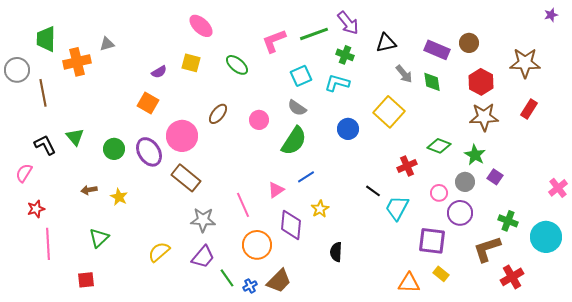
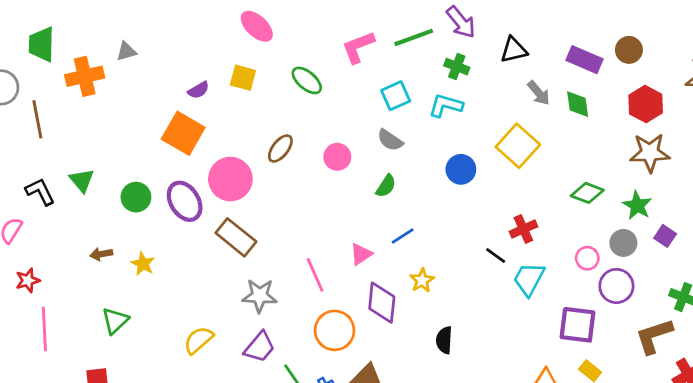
orange square: (148, 103) -> (183, 133), size x1.4
green semicircle: (294, 141) -> (386, 186), size x0.6
red cross: (407, 166) -> (523, 229), moved

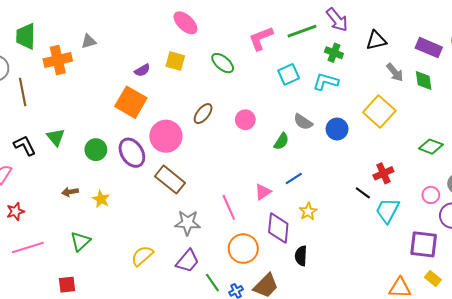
gray semicircle: (390, 140) -> (303, 122), moved
pink line: (44, 329) -> (28, 248), turned 76
black semicircle: (444, 340) -> (301, 256), moved

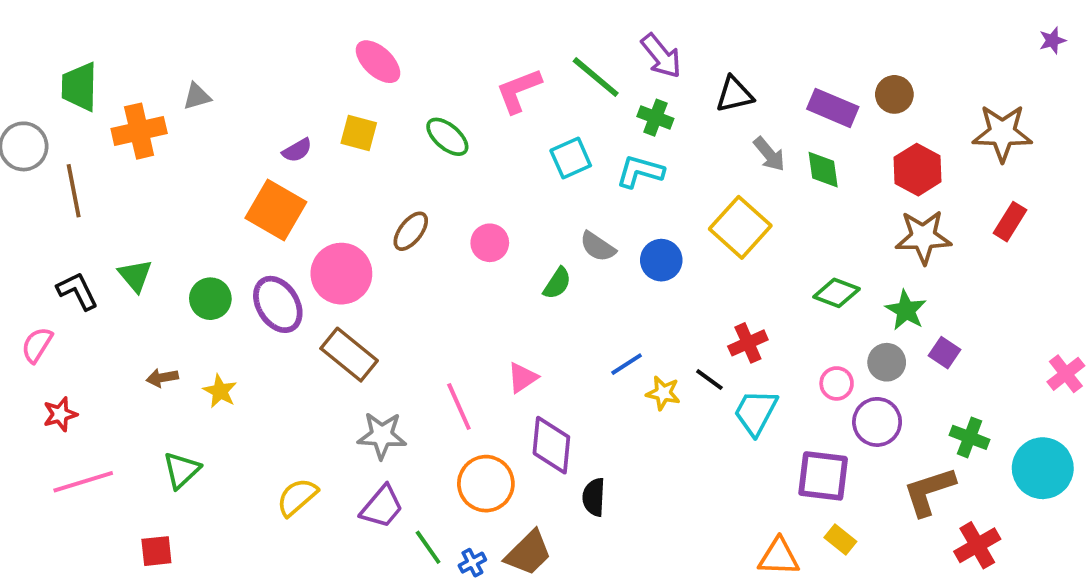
green line: (302, 31) -> (596, 77), turned 60
blue line: (294, 178) -> (627, 364), moved
yellow star: (308, 211) -> (663, 393), moved, turned -30

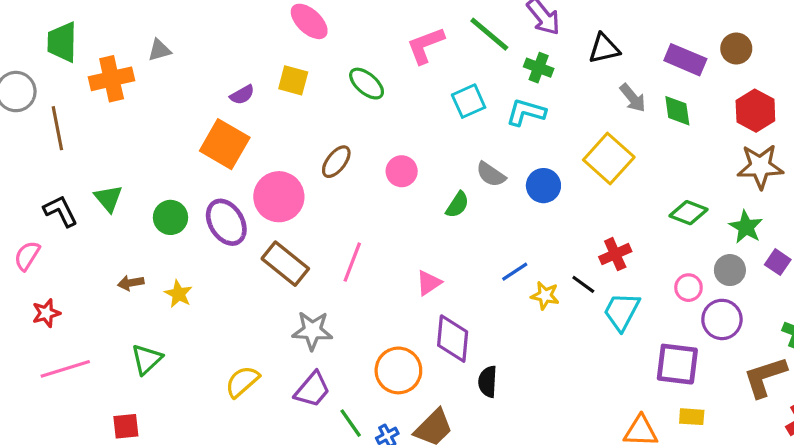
pink line: (459, 407) -> (352, 262), moved, turned 45
yellow rectangle: (840, 539) -> (692, 417), turned -35

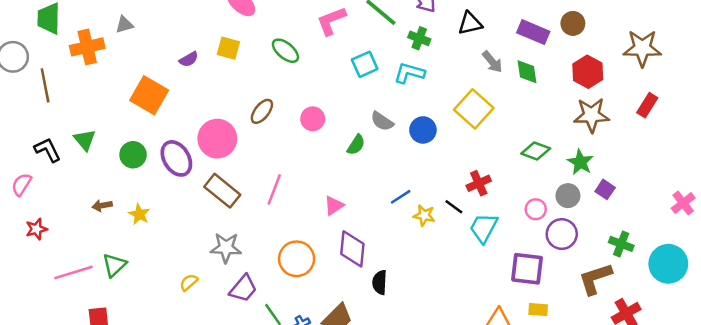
orange square: (225, 144) -> (149, 95), moved
gray star: (312, 331) -> (226, 248), moved
pink line: (65, 369) -> (74, 272), moved
orange circle: (398, 370) -> (297, 259), moved
yellow semicircle: (242, 382) -> (189, 282), size x0.7

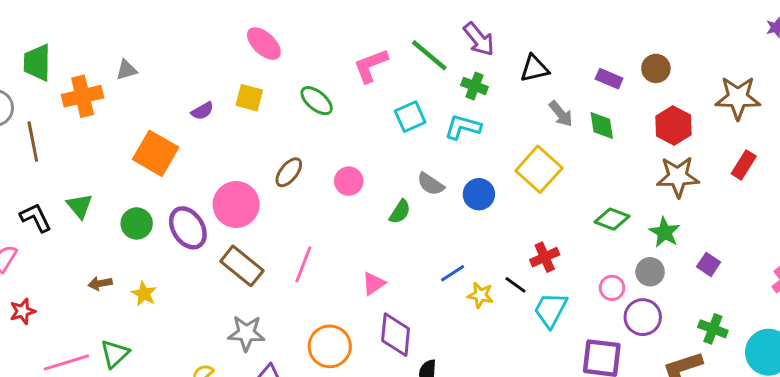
purple rectangle: (533, 32) -> (609, 79), size x0.7
purple square: (605, 189) -> (709, 264), moved

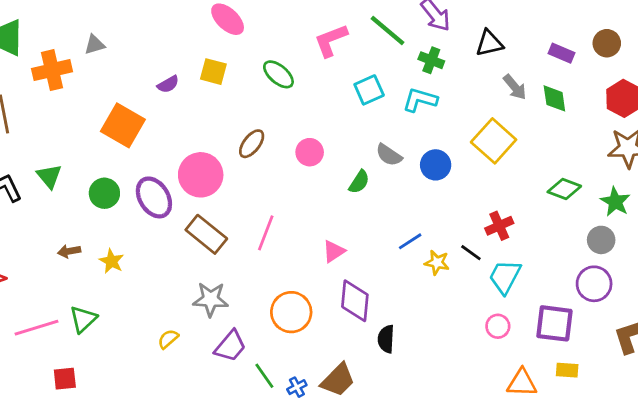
pink circle: (612, 288) -> (498, 326), moved

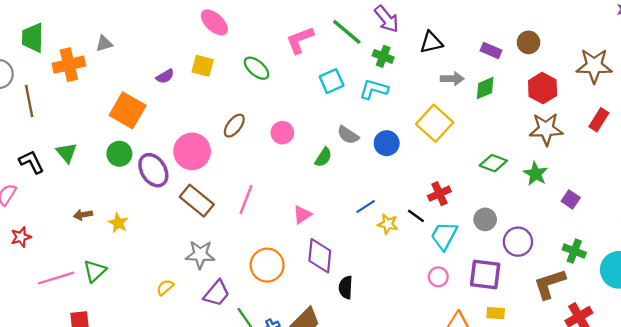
gray arrow: (515, 87) -> (452, 79), turned -50
green diamond: (554, 98) -> (485, 88), turned 75
green circle: (104, 193) -> (119, 154), moved
gray circle: (601, 240) -> (485, 219), moved

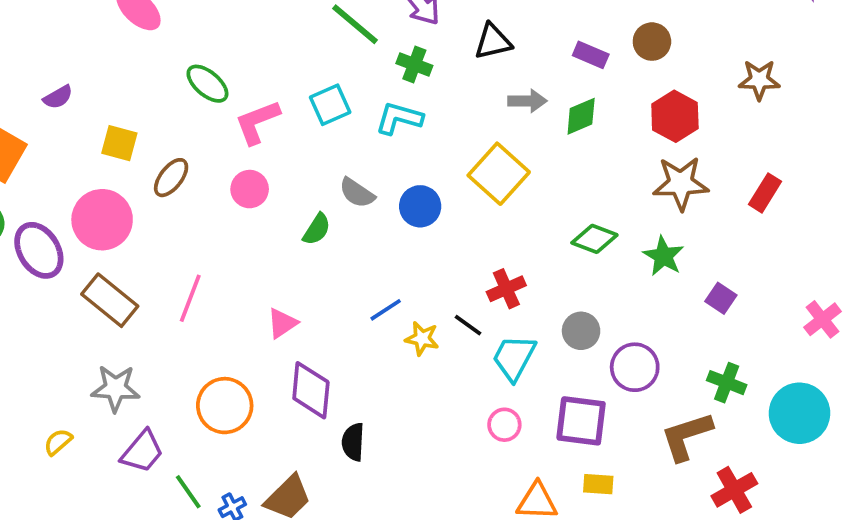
pink L-shape: (300, 40) -> (257, 122), moved
yellow square: (203, 66) -> (119, 143), moved
brown star: (594, 66) -> (759, 80), size x0.7
red rectangle: (599, 120) -> (765, 193), moved

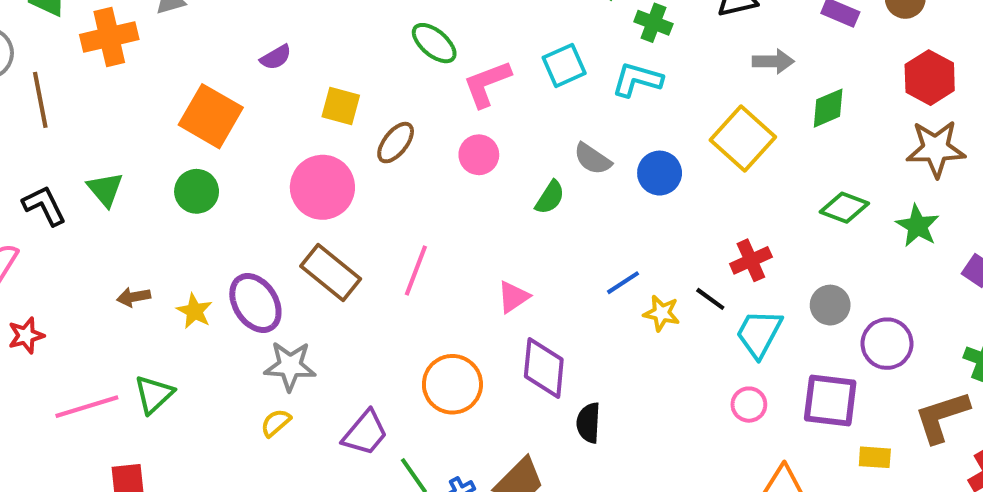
green diamond: (581, 116) -> (828, 108), moved
purple ellipse: (39, 250) -> (255, 303), moved
gray star: (115, 388) -> (290, 366), moved
yellow rectangle: (598, 484) -> (875, 457), moved

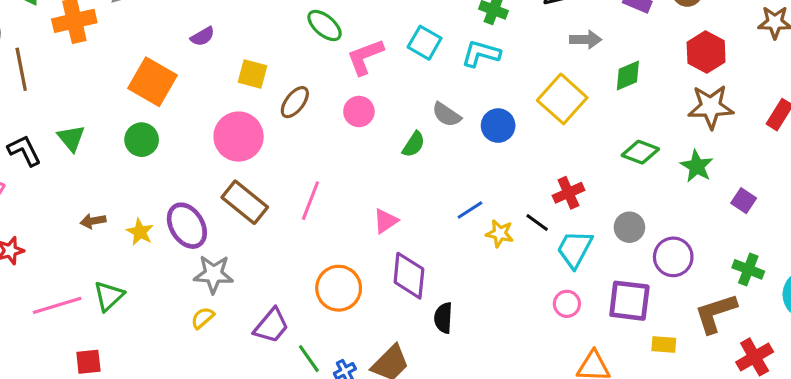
cyan square: (564, 65) -> (425, 43), turned -36

